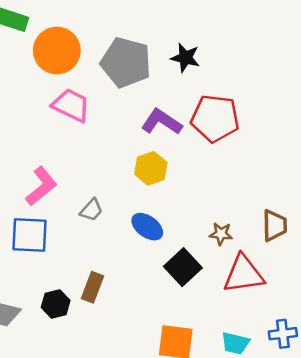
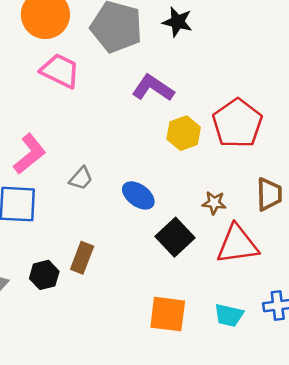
red pentagon: (215, 118) -> (237, 123), moved, turned 30
yellow hexagon: (151, 168) -> (184, 133), moved

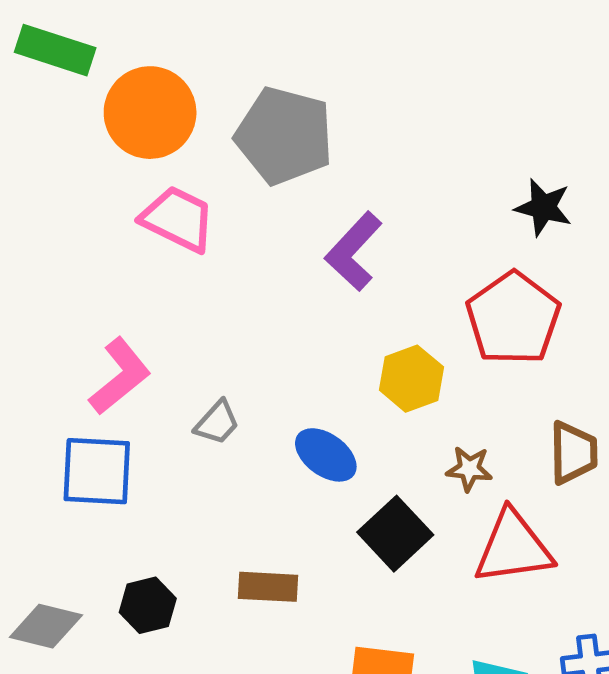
black star: (177, 22) -> (543, 207), moved
purple L-shape: (153, 88) -> (354, 251), turned -81
yellow hexagon: (184, 133) -> (411, 379), moved
brown rectangle: (82, 258) -> (268, 587), moved, turned 72

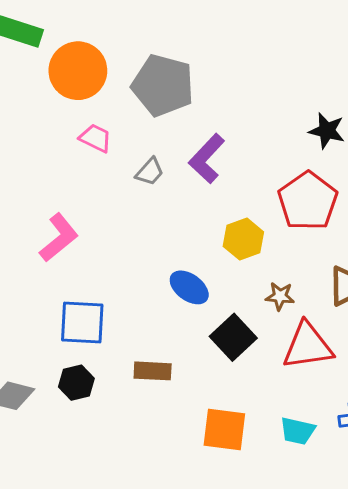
pink trapezoid: (178, 219) -> (95, 138), size x0.7
gray trapezoid: (217, 423) -> (150, 172), moved
blue square: (97, 471) -> (82, 323), moved

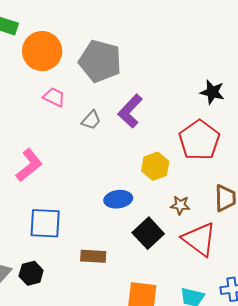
blue ellipse: (189, 287) -> (118, 199), turned -44
red triangle: (308, 346) -> (199, 239), turned 45
black hexagon: (76, 383) -> (31, 273), moved

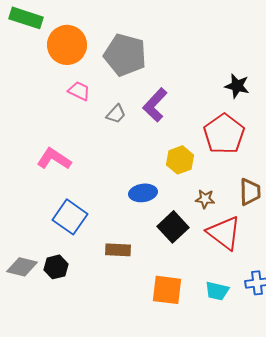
pink L-shape: (29, 165) -> (54, 159), turned -108
blue square: (45, 223) -> (70, 217), turned 32

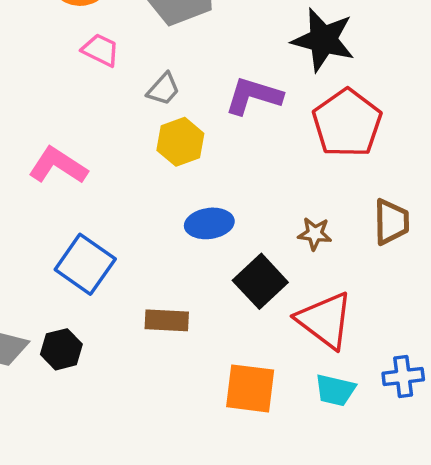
black star: (237, 86) -> (323, 40), moved, size x1.5
purple L-shape: (155, 105) -> (254, 96), moved, turned 64
yellow hexagon: (180, 160) -> (180, 142), moved
red triangle: (224, 233) -> (325, 320), moved

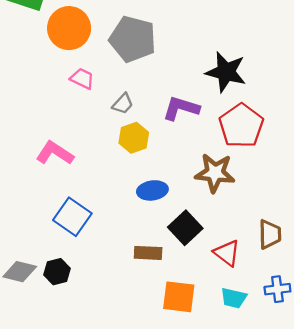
brown trapezoid: (391, 222) -> (270, 234), moved
brown star: (315, 234) -> (215, 173), moved, size x1.8
brown rectangle: (167, 320) -> (148, 253), moved
red triangle: (325, 320) -> (227, 253), size x0.7

